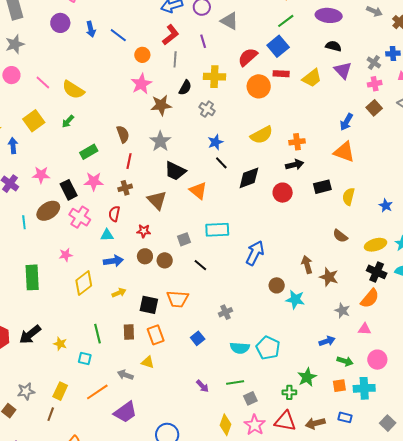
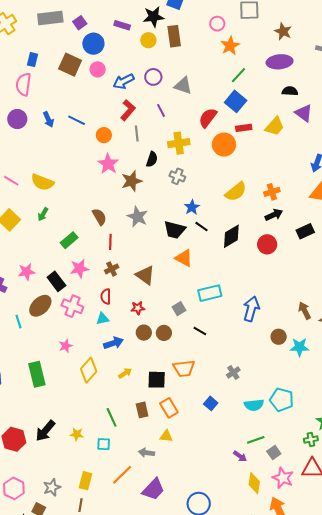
black trapezoid: (175, 171) -> (175, 230), moved
purple arrow: (203, 386) -> (240, 456), moved

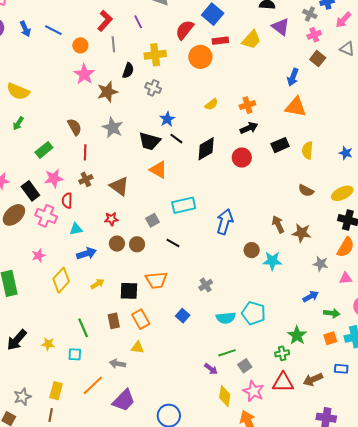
yellow semicircle: (236, 192) -> (211, 104), size x0.6
red semicircle: (106, 296) -> (67, 201), moved

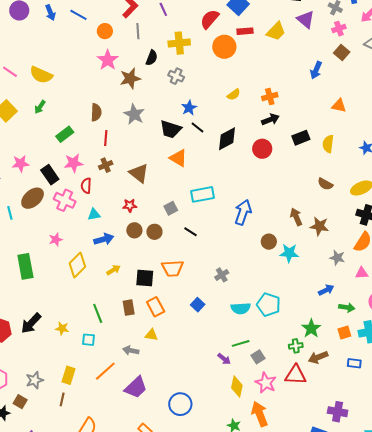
orange triangle: (296, 107) -> (339, 106), moved, size x0.7
brown semicircle: (75, 127) -> (96, 112), turned 30
brown arrow: (313, 379) -> (318, 357), moved

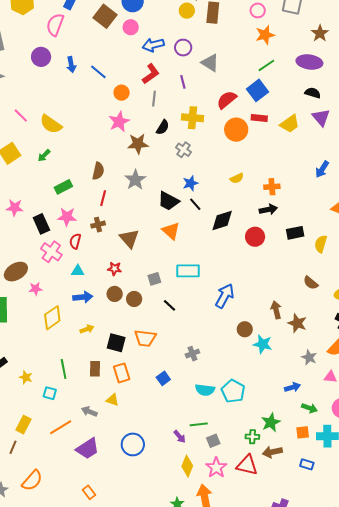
brown ellipse: (33, 198) -> (16, 272), moved
blue circle: (180, 404) -> (133, 444), moved

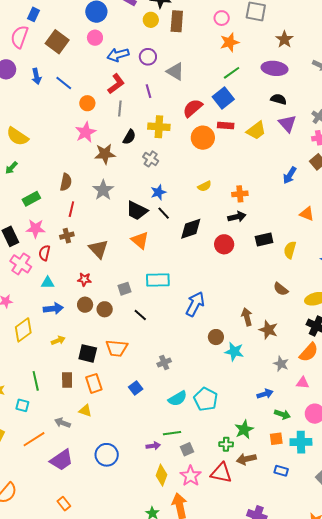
brown square: (105, 16) -> (57, 42), moved
cyan semicircle: (205, 390) -> (178, 399), turned -36
purple arrow: (180, 437) -> (153, 446), turned -56

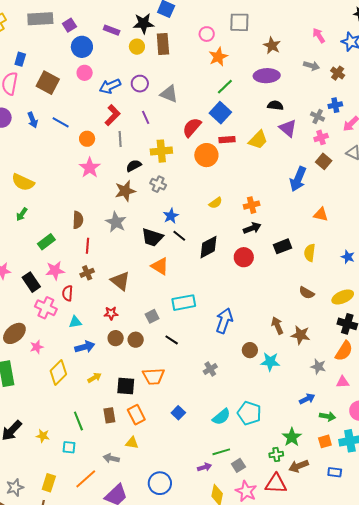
black semicircle: (129, 137) -> (134, 166), turned -140
brown star: (105, 154) -> (125, 191), moved
blue arrow: (290, 175) -> (298, 179), size x1.4
gray cross: (164, 362) -> (210, 369), moved

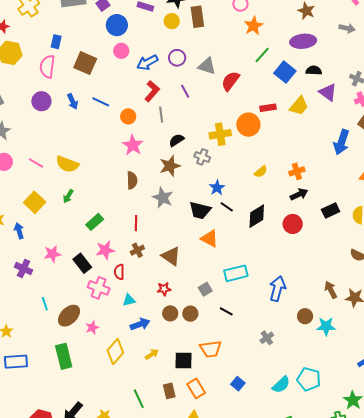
blue square: (220, 113) -> (285, 72), moved
red semicircle: (192, 127) -> (230, 81), moved
yellow cross: (161, 151) -> (220, 134), moved
brown semicircle: (78, 220) -> (132, 180), moved

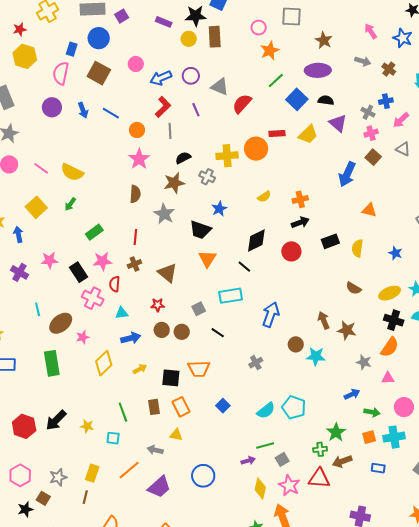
blue circle: (117, 25) -> (99, 38), moved
black line: (227, 207) -> (244, 267), moved
orange triangle: (210, 239) -> (207, 259), turned 30

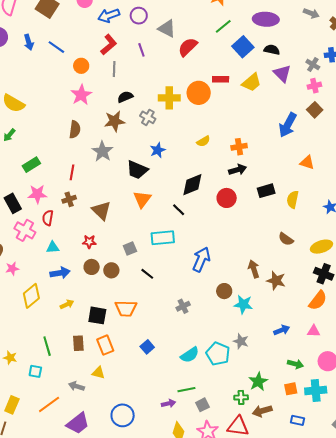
gray star: (364, 362) -> (241, 341), moved
blue arrow: (352, 394) -> (282, 330), moved

